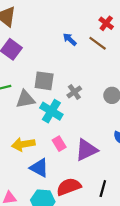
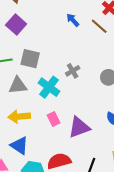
gray square: (44, 81) -> (30, 59), moved
gray triangle: (25, 99) -> (18, 86), moved
blue triangle: (39, 168) -> (19, 146), moved

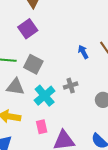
blue arrow: (73, 20) -> (83, 52), moved

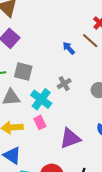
pink rectangle: (42, 127) -> (40, 122), moved

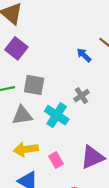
pink rectangle: (40, 122) -> (56, 160), moved

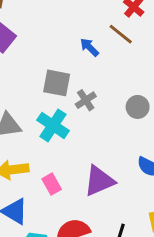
gray square: (34, 85) -> (57, 83), moved

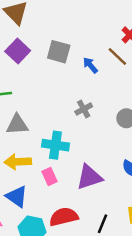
gray square: (57, 83) -> (59, 52), moved
cyan cross: (53, 125) -> (55, 145), moved, turned -30

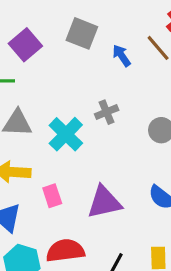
purple square: (18, 51) -> (25, 45), moved
cyan cross: (55, 145) -> (66, 134), moved, turned 30

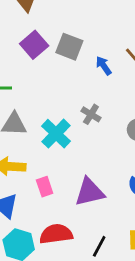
purple square: (25, 45) -> (34, 45), moved
gray cross: (107, 112) -> (91, 114), turned -36

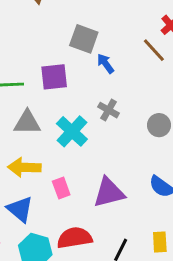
purple square: (34, 45) -> (54, 77), moved, turned 36
blue arrow: (104, 66) -> (106, 64), moved

